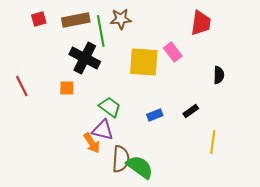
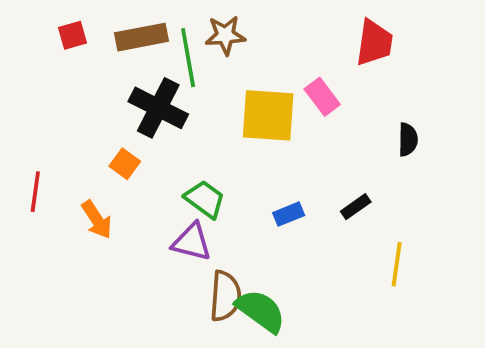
red line: (22, 86) -> (35, 192), moved, turned 35
orange square: (67, 88) -> (125, 164), turned 35
orange arrow: (92, 143) -> (97, 220), moved

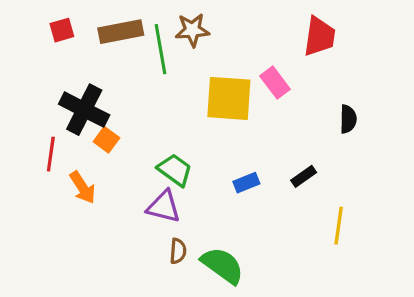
black cross: (158, 108) -> (84, 110), moved
red line: (35, 192) -> (51, 154), moved
brown semicircle: (225, 296) -> (178, 251), moved, size x0.6

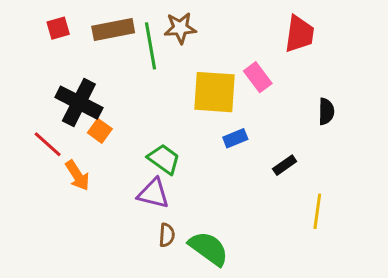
red line: (51, 154) -> (48, 144), turned -56
blue rectangle: (246, 183) -> (235, 138), moved

